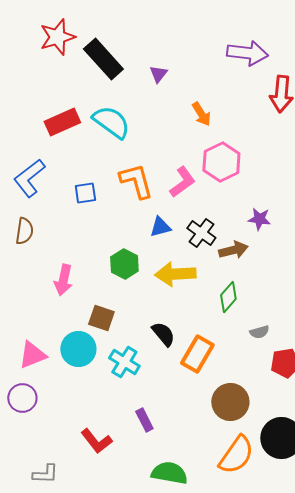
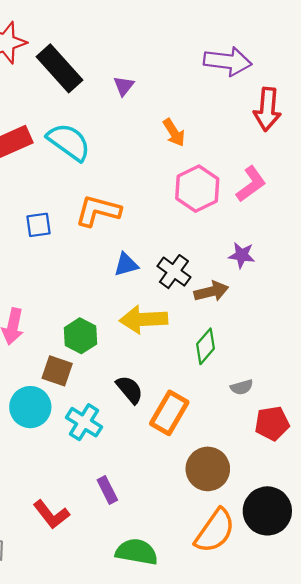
orange L-shape: (136, 181) -> (98, 211), turned -60
pink L-shape: (182, 182) -> (251, 184), moved
green hexagon: (124, 264) -> (81, 336), moved

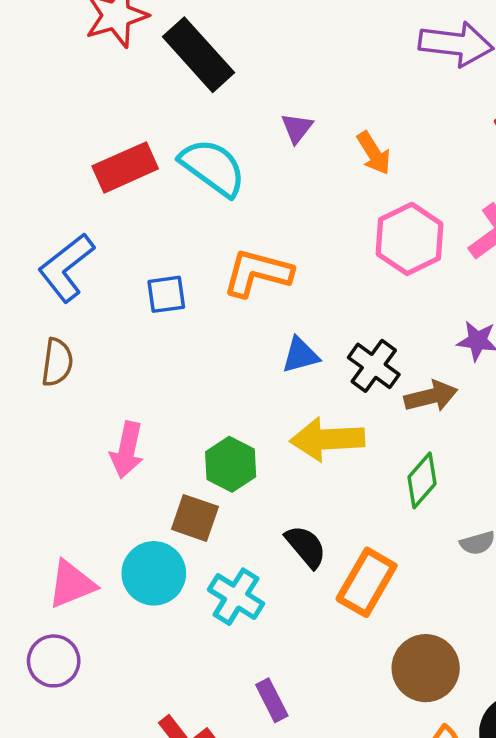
purple triangle: (124, 86) -> (297, 128), moved

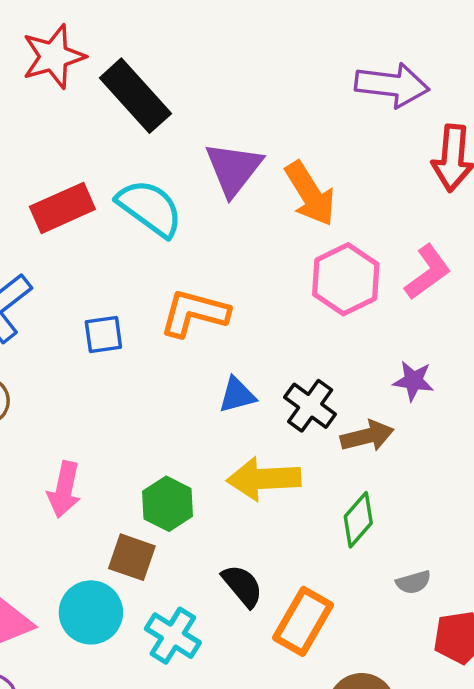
purple triangle: (297, 128) -> (233, 169), size x1.8
orange arrow: (374, 153) -> (310, 194), size x1.5

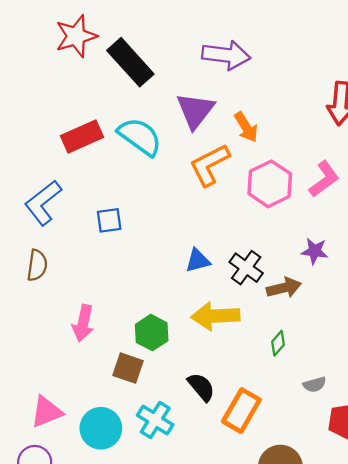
purple arrow: (392, 85) -> (226, 55), moved
orange arrow: (310, 194) -> (246, 127), size x0.7
orange L-shape: (194, 313) -> (210, 165), moved, turned -42
green diamond: (358, 520) -> (278, 343), size x0.7
cyan circle: (91, 612) -> (101, 428), moved

